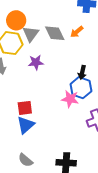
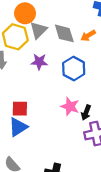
black arrow: (82, 72) -> (86, 113), moved
blue hexagon: (81, 88) -> (74, 69), moved

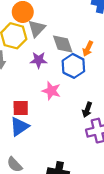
gray diamond: (64, 33) -> (63, 44), moved
orange arrow: (88, 36) -> (88, 49), moved, turned -32
pink star: (70, 106) -> (51, 91), moved

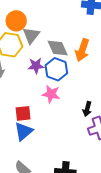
orange arrow: (88, 49) -> (82, 50), size x1.5
blue hexagon: (73, 66) -> (56, 69), moved

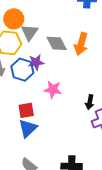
blue hexagon: (56, 69) -> (22, 70), moved

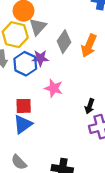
gray diamond: (57, 43) -> (64, 42), turned 55

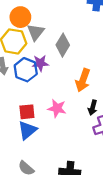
orange arrow: (89, 46) -> (83, 80), moved
pink star: (54, 88) -> (57, 108), moved

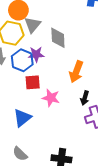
gray diamond: (63, 45) -> (58, 38), turned -35
red square: (27, 112) -> (33, 82), moved

